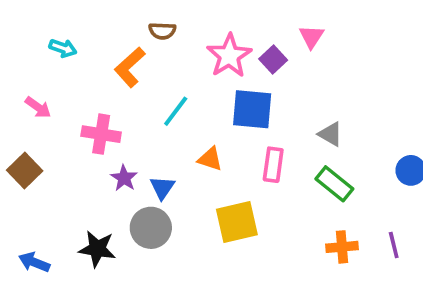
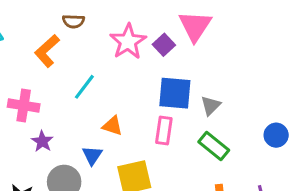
pink triangle: (311, 37) -> (195, 26), size x1.6
blue square: (252, 109) -> (175, 93), moved
gray triangle: (331, 134) -> (211, 106), turned 45
blue triangle: (162, 188) -> (92, 155), moved

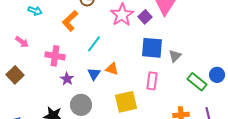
pink rectangle: (164, 130) -> (152, 81), moved
green rectangle: (214, 146) -> (197, 82), moved
blue triangle: (92, 155) -> (94, 74), moved

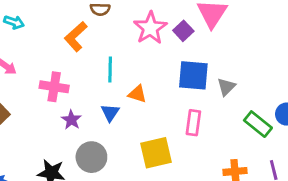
cyan arrow: (35, 11) -> (14, 22), moved
cyan line: (94, 44) -> (110, 70), turned -36
orange triangle: (112, 69) -> (137, 94), moved

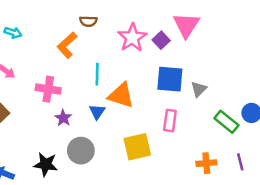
orange triangle: (137, 94) -> (121, 95), size x1.6

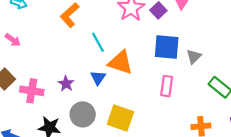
cyan line: (97, 74) -> (98, 42), turned -30
pink cross: (48, 89) -> (32, 91), moved
yellow square: (137, 147) -> (120, 118), moved, turned 32

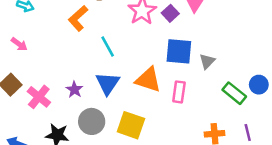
orange triangle: (120, 62) -> (148, 80), moved
blue triangle: (98, 78) -> (108, 83), size x1.5
pink cross: (32, 91) -> (39, 97), turned 30

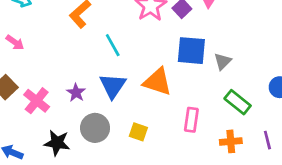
pink rectangle: (179, 92) -> (191, 120), moved
green rectangle: (234, 93) -> (238, 102), moved
yellow square: (131, 125) -> (138, 132), size x0.6

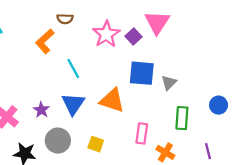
green rectangle: (238, 102) -> (182, 118), turned 55
orange cross: (231, 141) -> (165, 152), moved, turned 36

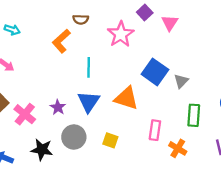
pink triangle: (157, 22) -> (170, 23), size x0.7
purple square: (133, 37) -> (145, 13), moved
cyan line: (73, 68) -> (89, 67), turned 30
blue square: (142, 73) -> (155, 72), turned 30

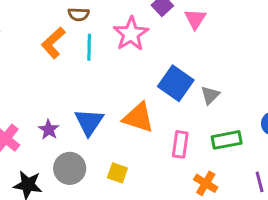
cyan line: (89, 67) -> (89, 47), moved
green rectangle: (194, 115) -> (227, 140), turned 75
pink rectangle: (155, 130) -> (180, 144), moved

